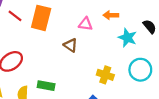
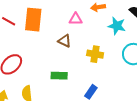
yellow cross: (105, 75) -> (95, 54), moved
green rectangle: (46, 86) -> (59, 76), moved

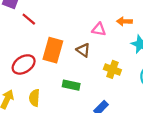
orange rectangle: (33, 20) -> (53, 50), moved

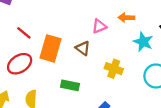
red line: (29, 19) -> (24, 33), moved
pink triangle: (99, 29) -> (99, 26), turned -32

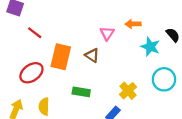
pink triangle: (99, 26) -> (107, 33), turned -32
red line: (24, 33) -> (35, 33), moved
yellow cross: (114, 69) -> (128, 91), moved, turned 30

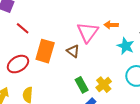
pink triangle: (107, 33) -> (88, 32), size x1.6
green rectangle: (81, 92) -> (82, 85), moved, turned 49

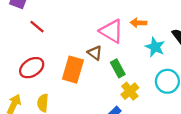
pink triangle: (88, 32) -> (111, 31), turned -35
orange rectangle: (45, 51) -> (73, 70), moved
green rectangle: (82, 85) -> (118, 68), moved

